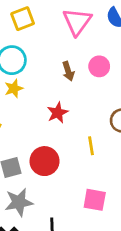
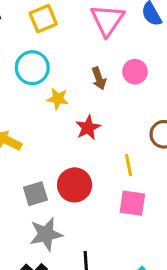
yellow star: (14, 88) -> (58, 99), moved, turned 30
pink square: (95, 200) -> (132, 203), moved

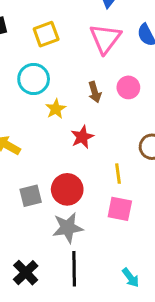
yellow star: (58, 99) -> (56, 109), turned 30
gray star: (46, 234) -> (68, 228), moved

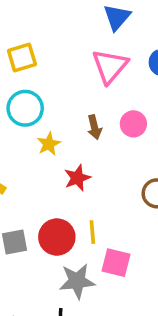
yellow square: (46, 34) -> (22, 57), moved
yellow line: (118, 174) -> (92, 232), moved
gray star: (68, 228) -> (77, 281), moved

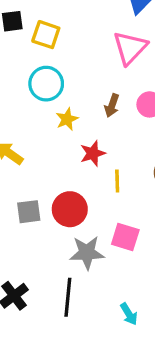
yellow square: (22, 57) -> (46, 35), turned 32
brown arrow: (94, 127) -> (112, 105), turned 30
yellow line: (92, 232) -> (117, 181), moved

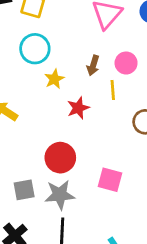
yellow line: (117, 181) -> (113, 90), moved
gray square: (29, 212) -> (24, 190), moved
gray star: (87, 253) -> (60, 195), moved

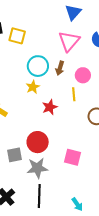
cyan circle: (35, 49) -> (38, 66), moved
brown arrow: (93, 65) -> (60, 68), moved
gray square: (24, 190) -> (14, 155), moved

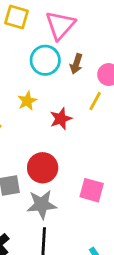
pink triangle: (69, 41) -> (60, 25), moved
yellow star: (33, 87) -> (27, 101), moved
yellow line: (74, 94) -> (95, 101), turned 32

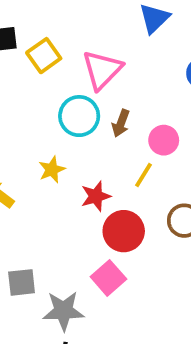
yellow square: (17, 17) -> (44, 56), turned 35
red circle: (43, 168) -> (124, 231), moved
pink square: (92, 190) -> (108, 278), moved, turned 30

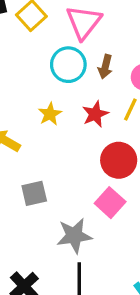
red star: (96, 196) -> (95, 114), moved
gray square: (22, 282) -> (34, 193), moved

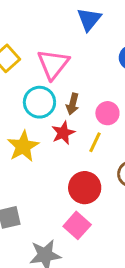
yellow star: (50, 114) -> (23, 146), size x1.5
red star: (95, 114) -> (63, 133), moved

